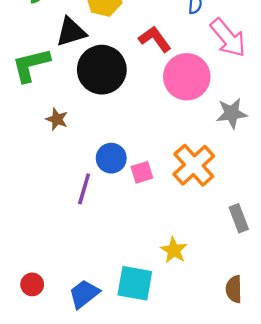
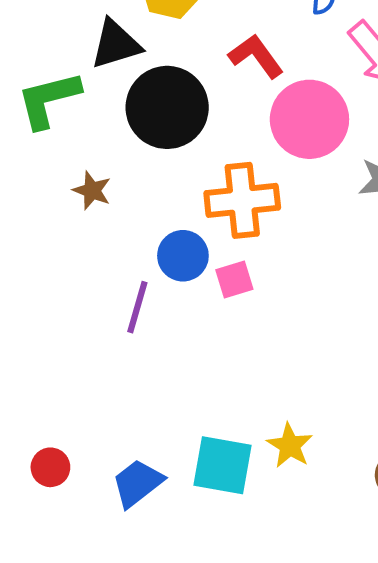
orange cross: (194, 165) -> (242, 200), moved, turned 36
yellow star: (174, 250) -> (290, 446), moved

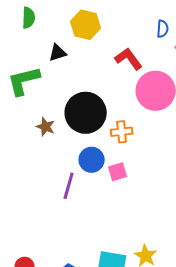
black triangle: (116, 44) -> (58, 53), size x0.7
black circle: (167, 107) -> (86, 113), moved
orange cross: (242, 200) -> (122, 132), size x0.6

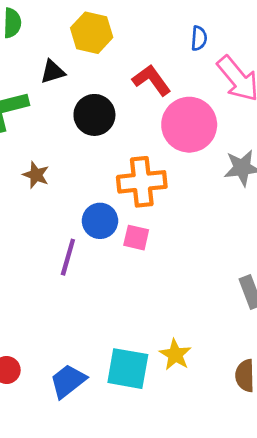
black circle: (86, 113) -> (94, 115), moved, size x0.7
orange cross: (122, 132) -> (142, 182), size x1.6
pink square: (118, 172) -> (136, 238), turned 30

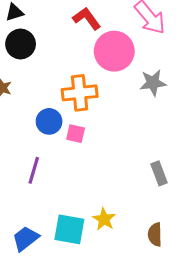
black circle: (94, 115) -> (21, 44), moved
purple line: (68, 257) -> (34, 170), moved

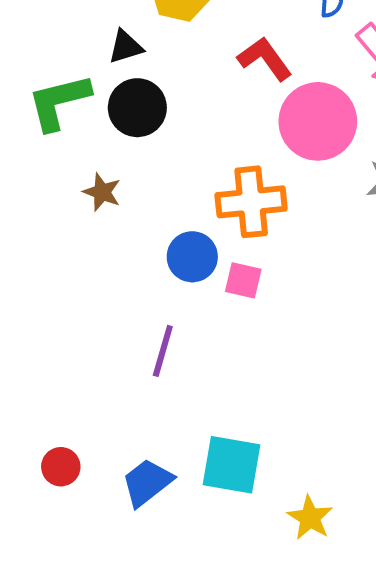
yellow star: (104, 219) -> (310, 518), moved

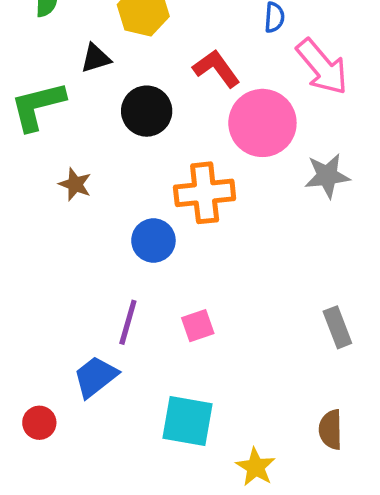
black circle: (137, 108) -> (147, 111), moved
pink square: (243, 280) -> (198, 326), moved, turned -32
blue trapezoid: (147, 482) -> (96, 377), moved

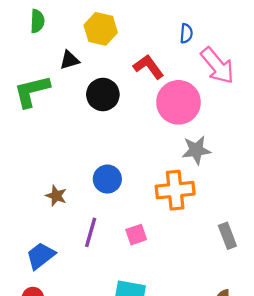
gray star: (327, 176) -> (196, 150), moved
brown star: (75, 184) -> (56, 196), moved
orange cross: (205, 193) -> (175, 190), moved
blue trapezoid: (96, 377) -> (41, 256), moved

